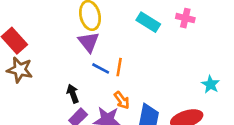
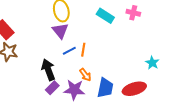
blue line: (101, 68) -> (69, 51), turned -56
black arrow: (73, 94) -> (48, 70), size x1.5

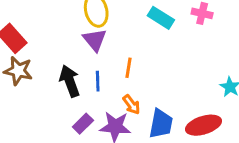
blue line: (69, 51) -> (98, 81), moved, turned -64
black arrow: (48, 70) -> (70, 81), moved

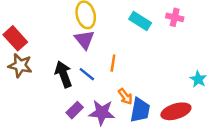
blue line: (98, 81) -> (87, 74), turned -49
orange arrow: (131, 105) -> (125, 96), moved

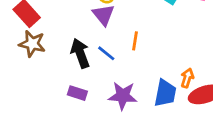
orange arrow: (125, 96) -> (187, 78), moved, turned -126
purple rectangle: (75, 110) -> (77, 93), moved, turned 63

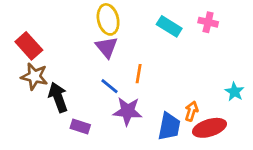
black arrow: (80, 53) -> (58, 97), moved
purple star: (123, 96) -> (128, 111), moved

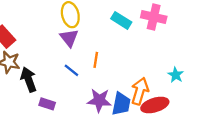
pink cross: (208, 22) -> (154, 17), size x1.5
purple star: (128, 111) -> (99, 100), moved
orange arrow: (191, 111) -> (140, 91), size x1.6

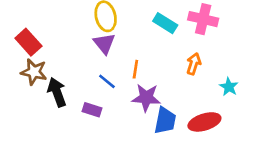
orange arrow: (140, 91) -> (194, 64), moved, size x0.7
purple star: (99, 100) -> (146, 98), moved
purple rectangle: (47, 104) -> (92, 110), moved

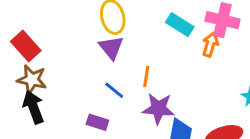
orange arrow: (194, 64) -> (210, 44), moved
black arrow: (57, 92) -> (33, 107), moved

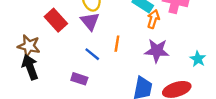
orange arrow: (210, 44) -> (153, 19), moved
red rectangle: (26, 46) -> (56, 20), moved
purple star: (158, 109) -> (157, 51), moved

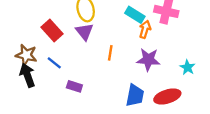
blue line: (92, 54) -> (54, 63), moved

